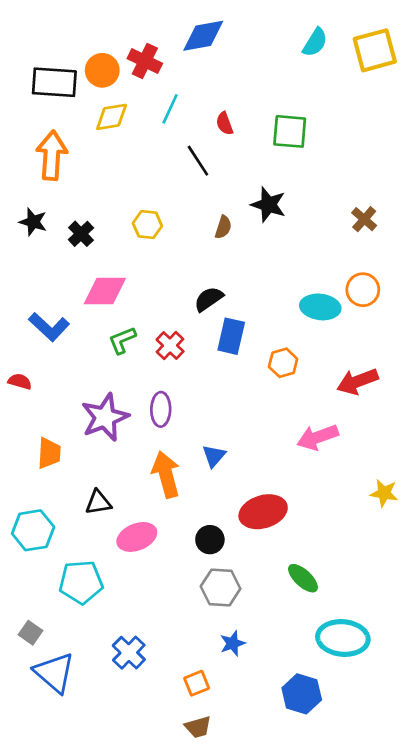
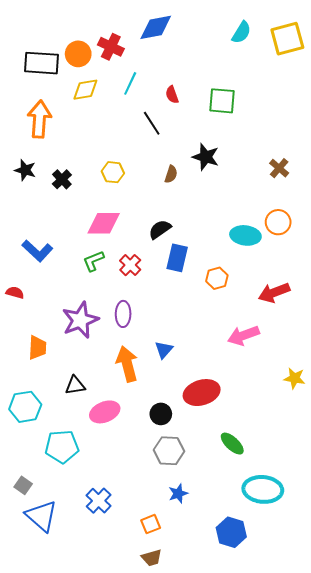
pink diamond: (105, 291) -> (104, 223), moved

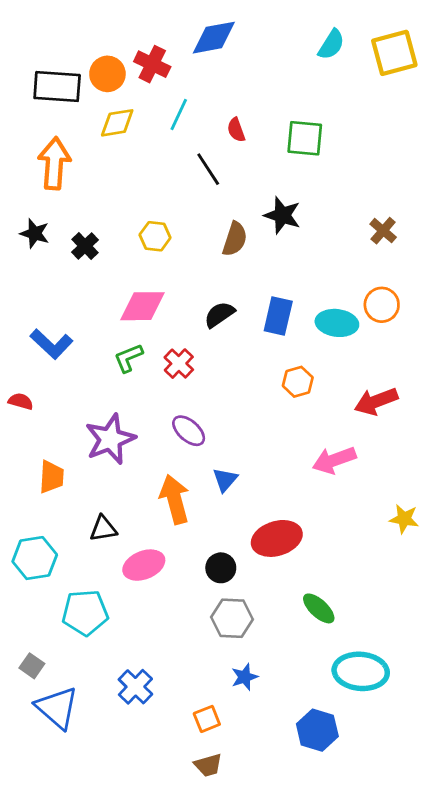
brown semicircle: (171, 174) -> (235, 239), size x1.4
blue rectangle: (177, 258) -> (278, 316), moved
purple ellipse: (123, 314) -> (189, 431), moved, turned -50

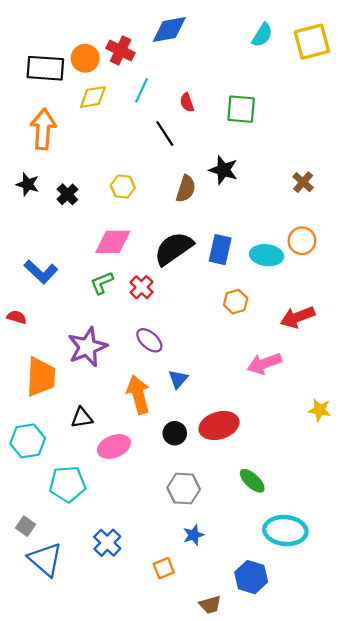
black semicircle: (219, 315) -> (174, 249), size x1.6
orange trapezoid: (51, 477) -> (41, 377), size x1.5
black circle: (221, 568) -> (175, 433), moved
brown trapezoid: (208, 765) -> (210, 605), moved

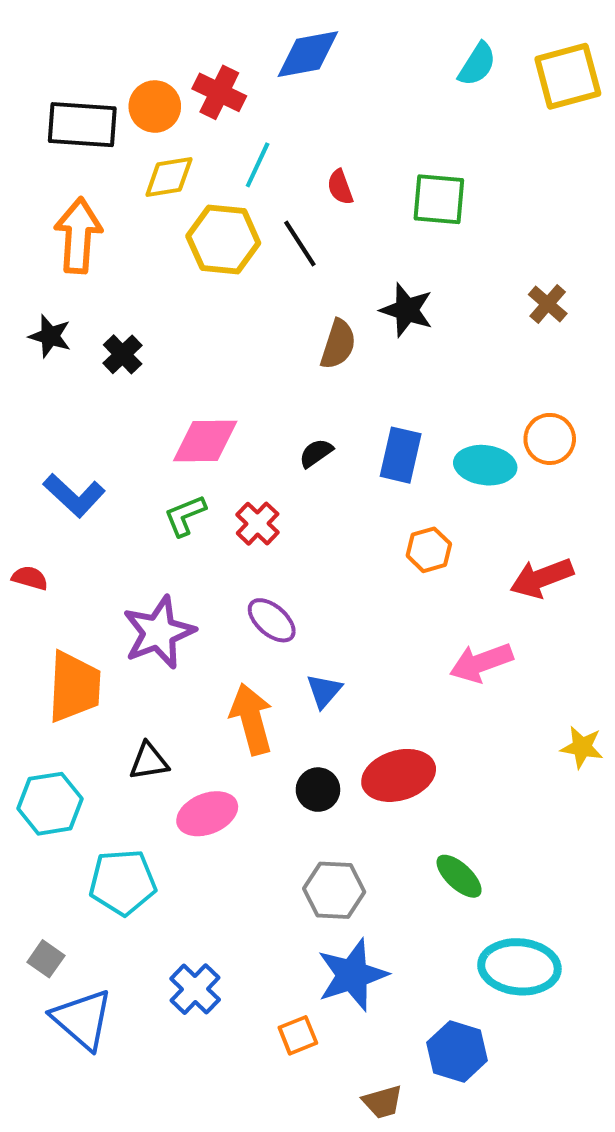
brown cross: (303, 182) -> (548, 304), moved
yellow hexagon: (123, 187) -> (223, 239), moved, size x1.6
black semicircle: (174, 249) -> (316, 453), size x0.5
blue star: (194, 535) -> (352, 975), size x1.8

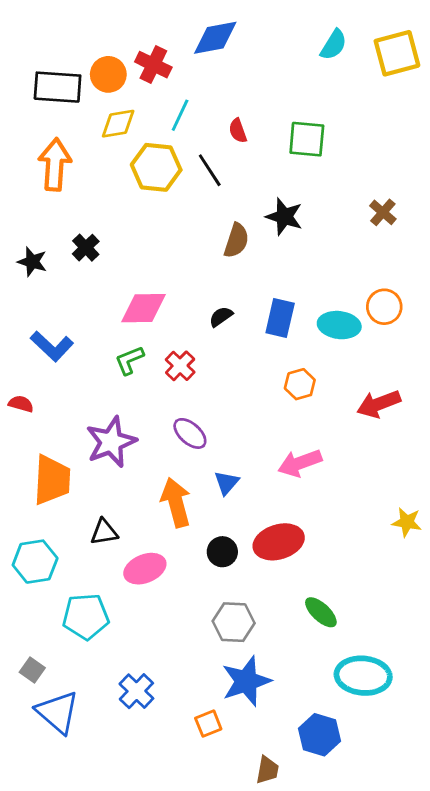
black star: (50, 336) -> (32, 262), moved
pink arrow: (481, 663) -> (300, 463), moved
brown trapezoid: (382, 1102) -> (267, 770), turned -64

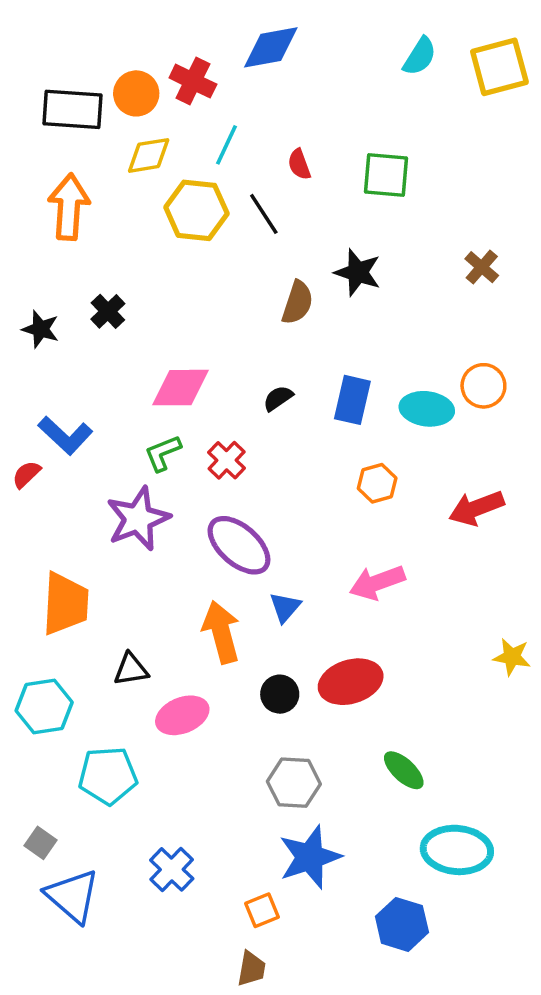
red semicircle: (21, 404) -> (26, 474), moved, turned -60
purple ellipse: (190, 433) -> (239, 545), size x1.5
purple star: (111, 442) -> (138, 519), moved
brown trapezoid: (267, 770) -> (251, 969), moved

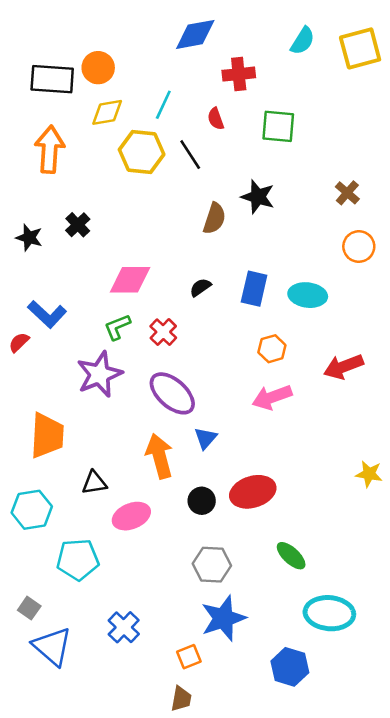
red cross: (193, 81) -> (239, 74), moved, turned -32
orange circle: (483, 386) -> (359, 247), moved
pink arrow: (377, 582) -> (272, 397), moved

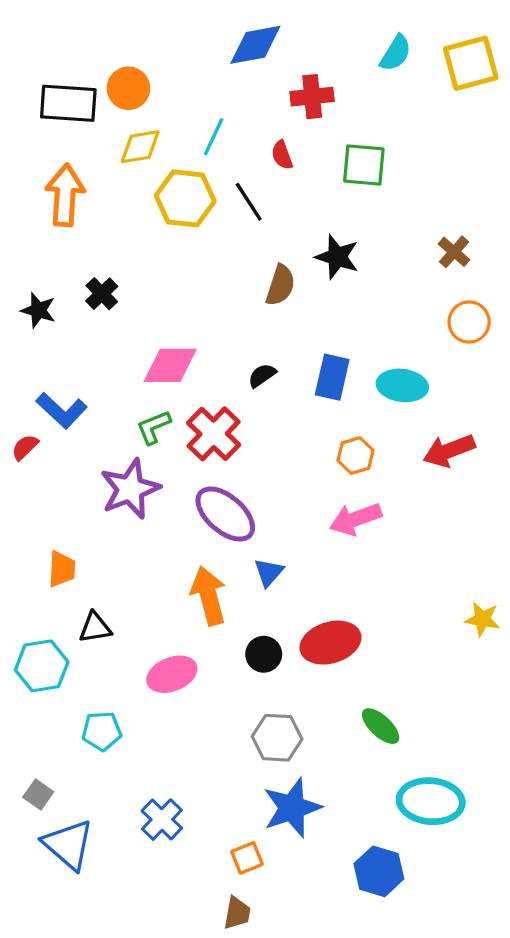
red cross: (163, 332) -> (214, 434), size x1.5
red arrow: (343, 367) -> (449, 451), moved
orange trapezoid: (47, 436) -> (62, 569), size x0.6
black triangle: (94, 483) -> (95, 628), moved
cyan pentagon: (78, 560) -> (102, 731), size x0.7

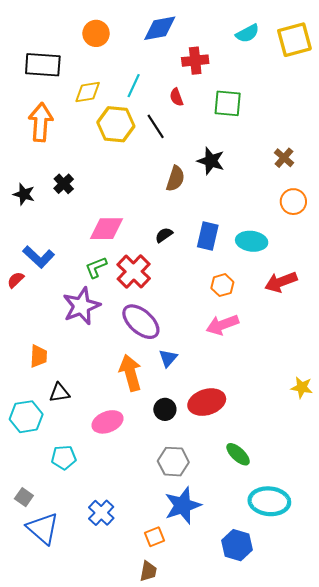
cyan semicircle: (396, 53) -> (247, 33), turned 30
orange circle: (128, 88) -> (96, 33), moved

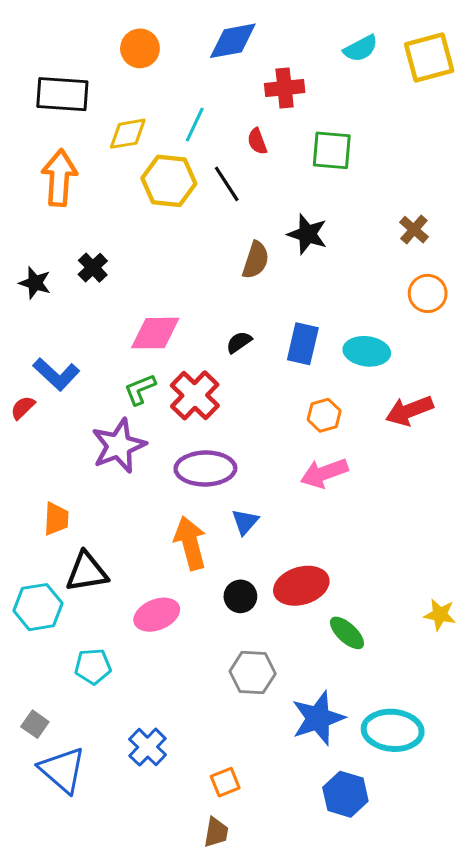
purple ellipse: (141, 322) -> (205, 469), turned -42
yellow star: (302, 387) -> (440, 615), moved
black triangle: (59, 393) -> (87, 572), size x1.4
green ellipse: (238, 454) -> (347, 633), moved
blue star: (183, 505) -> (318, 718), moved

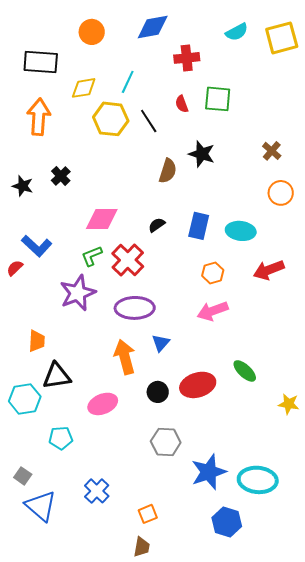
red semicircle: (257, 141) -> (182, 104), moved
green ellipse: (347, 633) -> (245, 371), moved

